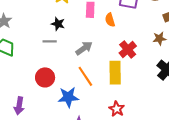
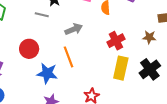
yellow rectangle: (115, 73) -> (121, 68), moved

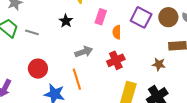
gray line: (42, 15) -> (32, 32), moved
red cross: (116, 41) -> (116, 60), moved

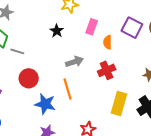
gray line: (32, 32) -> (17, 51), moved

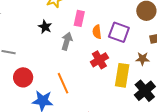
purple square: (132, 28) -> (119, 32), moved
gray arrow: (74, 62) -> (67, 41), moved, turned -48
yellow rectangle: (119, 103) -> (122, 75), moved

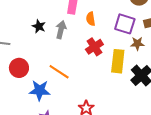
black star: (45, 27) -> (39, 26), moved
purple square: (119, 32) -> (125, 24), moved
orange line: (63, 83) -> (59, 72), turned -30

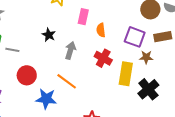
gray arrow: (61, 30) -> (70, 50), moved
red cross: (94, 47) -> (103, 58), turned -30

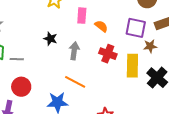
orange semicircle: (101, 30) -> (101, 26), turned 144
red circle: (27, 75) -> (21, 87), moved

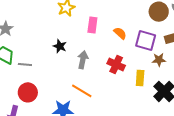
orange semicircle: (101, 26) -> (120, 33), moved
yellow rectangle: (132, 66) -> (140, 78), size x0.7

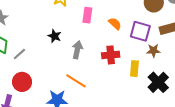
gray line: (25, 65) -> (19, 54), turned -48
red cross: (116, 65) -> (111, 55), turned -30

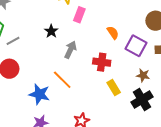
pink rectangle: (87, 15) -> (79, 15), moved
brown star: (153, 51) -> (143, 75), moved
yellow rectangle: (134, 69) -> (114, 88), moved, turned -49

